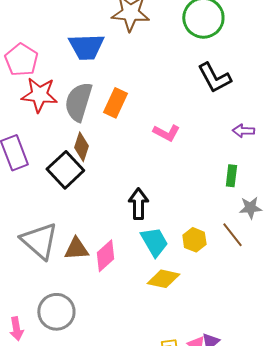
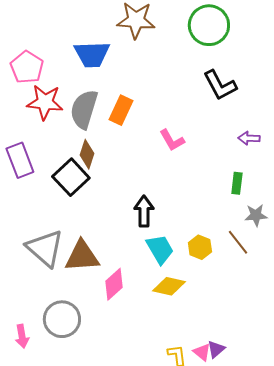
pink L-shape: (166, 133) -> (172, 140), turned 32
brown triangle: (76, 249) -> (82, 256), size x1.4
pink diamond: (105, 256) -> (114, 284), moved

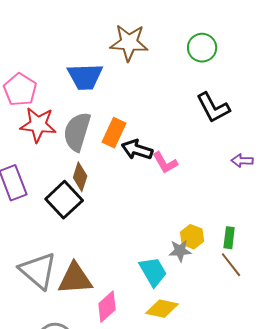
green circle: (209, 25) -> (202, 48), size x0.7
green rectangle: (237, 183) -> (229, 238), moved
black arrow: (144, 211) -> (137, 150), moved, turned -72
gray star: (256, 215) -> (180, 251), moved
yellow hexagon: (200, 247) -> (192, 237), moved

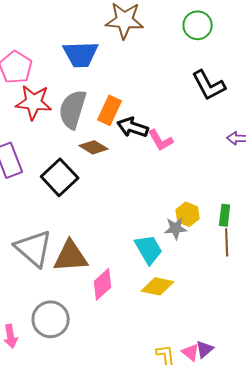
brown diamond: (80, 177) -> (94, 147), moved, turned -76
brown line: (231, 265) -> (227, 242), turned 36

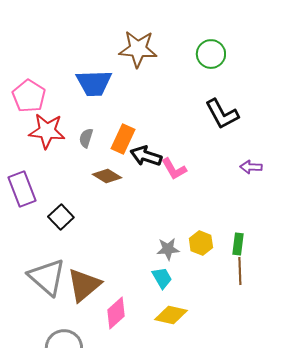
gray semicircle: (73, 109) -> (86, 138), size x0.5
black square: (60, 177) -> (61, 217), moved, size x0.7
gray star: (176, 228) -> (168, 249), moved
cyan trapezoid: (149, 249) -> (162, 278), size x0.7
brown triangle: (71, 256) -> (84, 285), turned -36

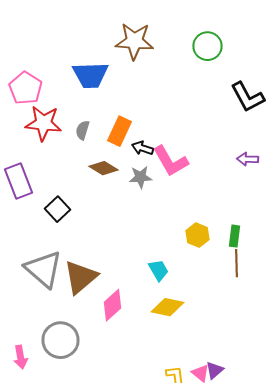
black L-shape: (222, 114) -> (248, 97), moved
black arrow: (146, 156) -> (142, 148), size x0.7
pink L-shape: (174, 169) -> (170, 161), size x1.4
gray star: (168, 249) -> (140, 177), moved

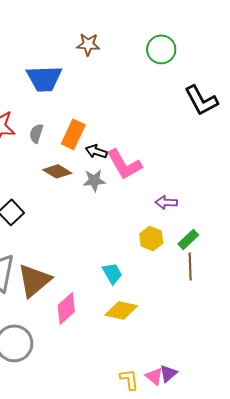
brown star: (134, 41) -> (88, 44), size x0.6
purple arrow: (248, 159) -> (166, 202), moved
green rectangle: (234, 236) -> (188, 239), turned 40

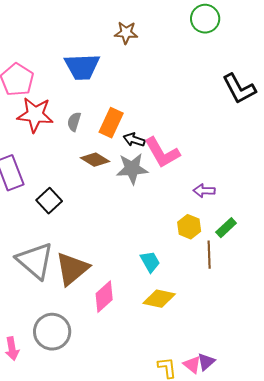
green circle: (161, 49) -> (205, 19), moved
gray star: (94, 180) -> (132, 169), size x1.4
brown line: (190, 266) -> (209, 255), moved

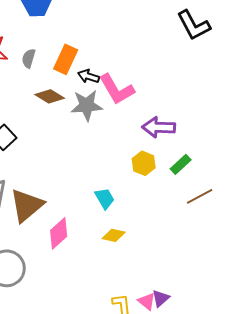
purple arrow: (204, 191) -> (159, 127), size x1.5
brown line: (209, 255) -> (200, 196), moved, turned 64
yellow diamond: (159, 299) -> (114, 235), size x0.7

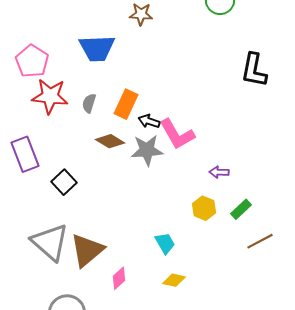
black L-shape: (194, 25) -> (254, 70), turned 39
purple arrow: (159, 127) -> (219, 172), size x0.6
pink diamond: (59, 233) -> (119, 278), size x0.7

